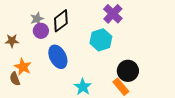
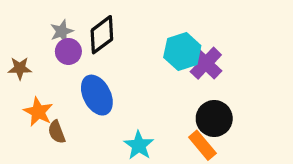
purple cross: (113, 14) -> (206, 63), moved
cyan hexagon: (101, 40) -> (182, 51), moved
brown semicircle: (15, 79) -> (57, 132), moved

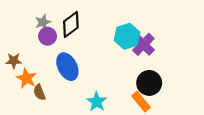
brown star: (20, 68) -> (14, 61), moved

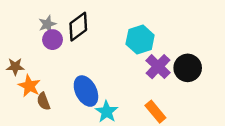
purple cross: (143, 44) -> (158, 67), moved
blue ellipse: (67, 67) -> (86, 91), moved
black circle: (149, 83) -> (188, 68), moved

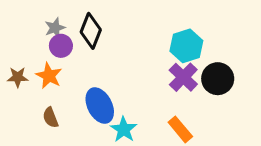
black diamond: (78, 27) -> (91, 31), turned -32
cyan hexagon: (140, 40) -> (186, 46), moved
orange star: (29, 86) -> (49, 76), moved

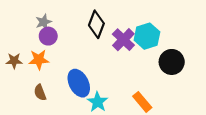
black diamond: (91, 31) -> (96, 24), moved
orange star: (49, 76) -> (39, 60), turned -30
purple cross: (183, 77) -> (123, 40), moved

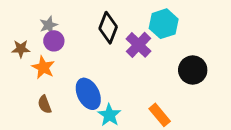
cyan hexagon: (147, 36) -> (164, 24), moved
orange star: (39, 60) -> (43, 67), turned 30
brown star: (14, 61) -> (21, 49), moved

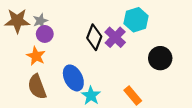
black diamond: (108, 28) -> (94, 37), moved
brown star: (21, 49) -> (17, 21), moved, size x1.6
brown semicircle: (45, 104) -> (37, 87), size x1.6

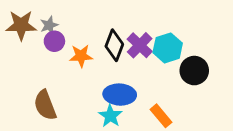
cyan hexagon: (136, 20) -> (168, 48), moved
orange star: (36, 56) -> (81, 56), moved, turned -30
blue ellipse: (73, 78) -> (120, 95), moved, turned -60

